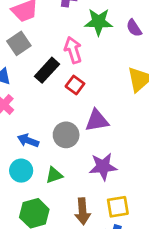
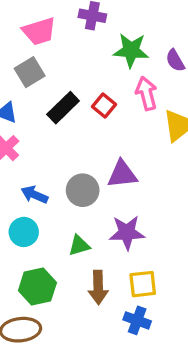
pink arrow: (73, 50) -> (146, 93), moved
red square: (75, 85) -> (104, 105), moved
green triangle: (54, 175) -> (79, 246), moved

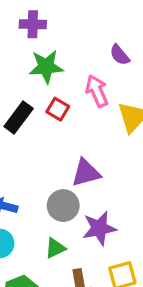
green star: (131, 50) -> (46, 67), moved
gray circle: (83, 190) -> (63, 206), moved

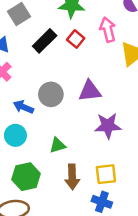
gray circle: (63, 206) -> (51, 94), moved
purple star: (99, 228) -> (108, 126), moved

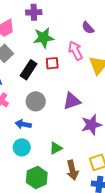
red square: (76, 39) -> (52, 63), turned -32
gray circle: (51, 94) -> (36, 101), moved

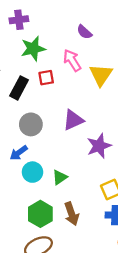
blue arrow: (23, 124) -> (19, 153), turned -42
cyan circle: (22, 147) -> (33, 172), moved
brown arrow: (72, 170) -> (72, 214), moved

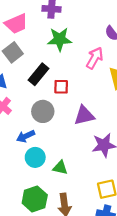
pink arrow: (72, 60) -> (95, 58), turned 50
red square: (46, 78) -> (61, 87), moved
green triangle: (60, 177) -> (60, 168), turned 35

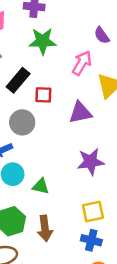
purple triangle: (84, 115) -> (80, 113), moved

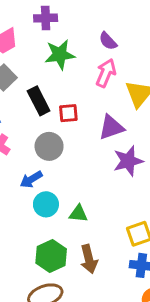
purple semicircle: (102, 35) -> (108, 41), moved
black rectangle: (18, 80) -> (39, 101), turned -60
purple star: (91, 162) -> (128, 161), moved

